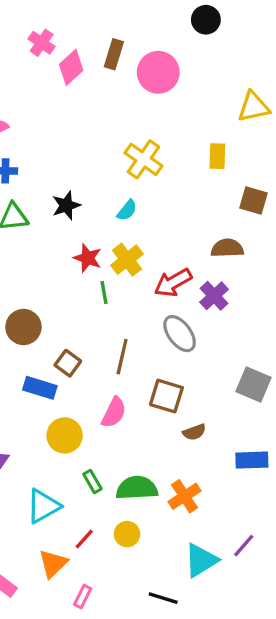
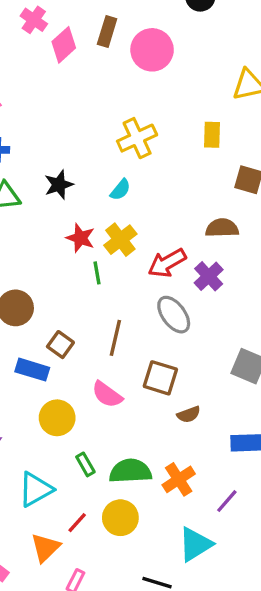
yellow cross: (143, 159) -> (137, 138), turned 30
pink semicircle: (114, 412) -> (107, 394), turned 100
yellow circle: (127, 534) -> (120, 518), size x1.4
purple line: (244, 546) -> (227, 501), moved

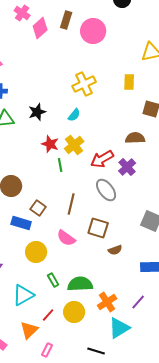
orange cross: (179, 479) -> (107, 302), moved

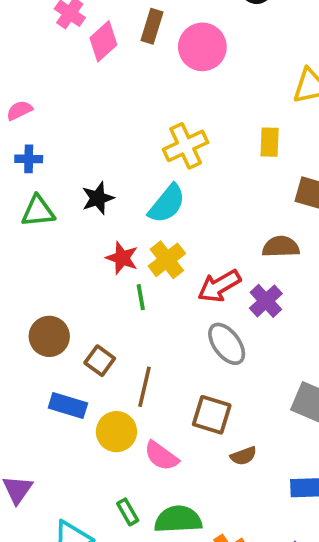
cyan semicircle: (74, 115) -> (167, 204), size x1.6
brown line: (71, 204) -> (144, 387), moved
brown square: (38, 208) -> (100, 361), moved
pink semicircle: (66, 238) -> (161, 456), moved
yellow circle: (36, 252) -> (116, 432), moved

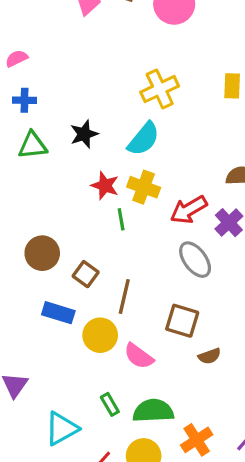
yellow cross: (167, 260) -> (144, 187), turned -32

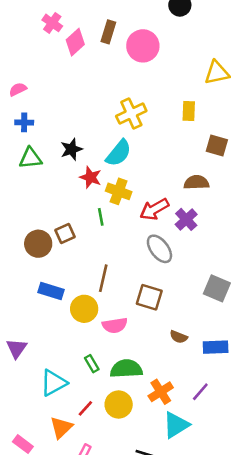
red star: (105, 186) -> (91, 177), moved
brown square: (86, 274) -> (65, 233), moved, turned 30
pink semicircle: (139, 356) -> (115, 325), turned -45
brown semicircle: (210, 356) -> (179, 337), moved, turned 42

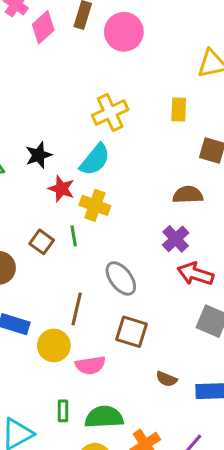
red arrow: (154, 209) -> (195, 274), moved, turned 48
brown square: (65, 233) -> (42, 242), moved, turned -30
gray ellipse: (159, 249) -> (121, 278), moved
green rectangle: (92, 364) -> (63, 411), turned 30

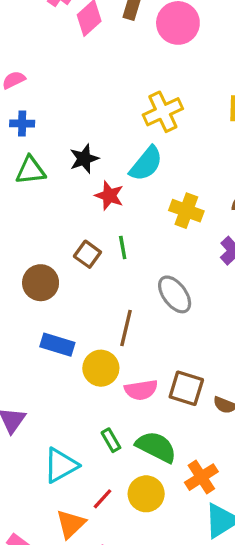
yellow cross: (95, 205) -> (186, 211), moved
brown square: (131, 332) -> (186, 388), moved
green rectangle: (63, 411) -> (111, 440), turned -30
green semicircle: (104, 417) -> (156, 447), turned 30

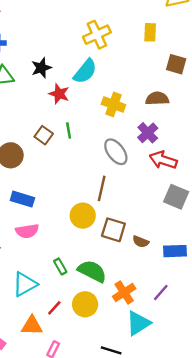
gray ellipse: (175, 294) -> (116, 152), moved
brown line: (126, 328) -> (102, 188), moved
yellow circle: (101, 368) -> (83, 216), moved
pink semicircle: (141, 390) -> (27, 231), moved
orange triangle: (71, 524) -> (32, 326), turned 45

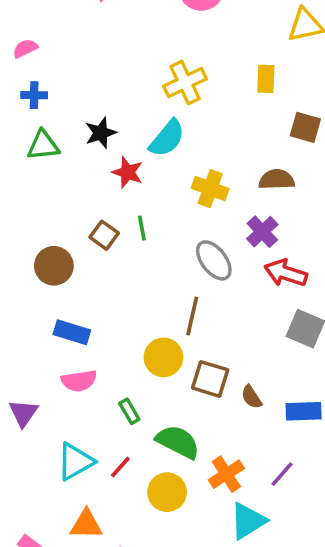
brown semicircle: (141, 242) -> (251, 397), turned 35
green rectangle: (60, 266) -> (129, 411), moved
red line: (54, 308) -> (120, 467), moved

